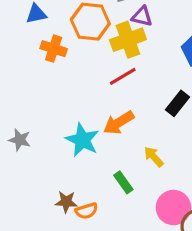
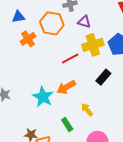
yellow cross: (128, 40) -> (93, 45), moved
orange cross: (54, 49) -> (28, 39), turned 35

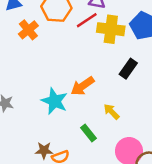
yellow cross: (93, 45) -> (111, 29), turned 30
red line: (70, 58) -> (87, 20), moved

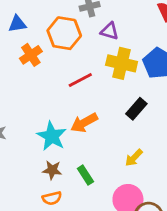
red line: (87, 20) -> (80, 80), moved
yellow arrow: (111, 112) -> (134, 158), moved, turned -96
brown star: (44, 150) -> (52, 170), moved

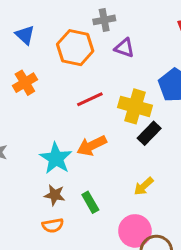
blue triangle: (17, 24) -> (25, 35), turned 48
orange cross: (31, 55) -> (25, 83), moved
yellow cross: (122, 63) -> (135, 106), moved

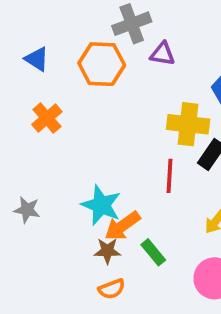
gray cross: (104, 20) -> (132, 24), size x1.4
red line: (90, 99) -> (170, 176), moved, turned -52
orange arrow: (92, 146) -> (122, 226), moved

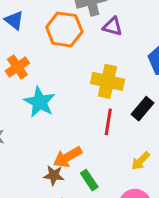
yellow cross: (188, 124) -> (107, 81), moved
cyan star: (101, 205) -> (40, 102), moved

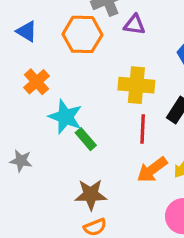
orange arrow: (67, 157) -> (152, 170), moved
brown star: (54, 175) -> (91, 195), size x1.4
green rectangle: (89, 180) -> (86, 139), moved

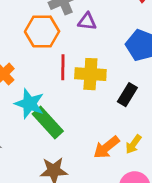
red line: (143, 129) -> (63, 67), moved
green rectangle: (86, 139) -> (48, 122), size x1.6

